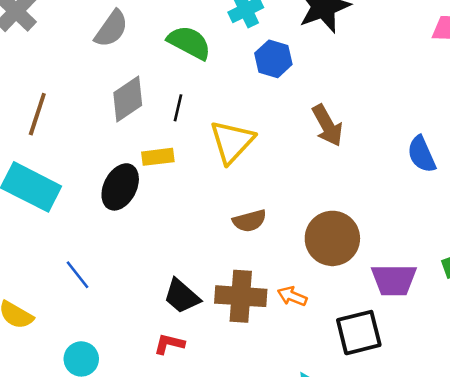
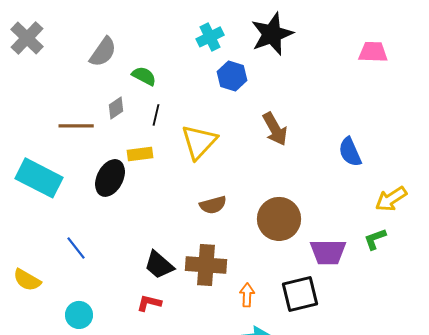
green semicircle: (189, 43) -> (144, 76), moved, size x0.7
gray diamond: (128, 99) -> (116, 108), size x0.6
brown line: (37, 114) -> (76, 126), moved, turned 72
orange arrow: (292, 296) -> (247, 295), moved, turned 70

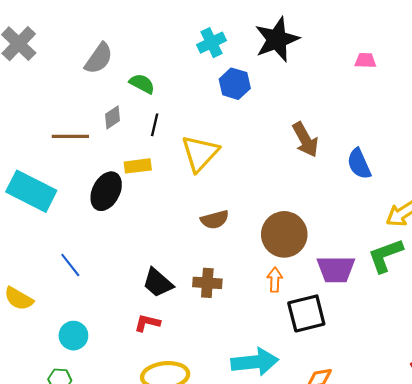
pink trapezoid: (373, 52) -> (365, 61), moved, size x0.7
brown arrow: (275, 129) -> (305, 140), moved
green L-shape: (375, 239) -> (385, 255), size x1.5
brown cross: (206, 265) -> (207, 283), size x0.7
orange arrow: (247, 295) -> (275, 280), moved

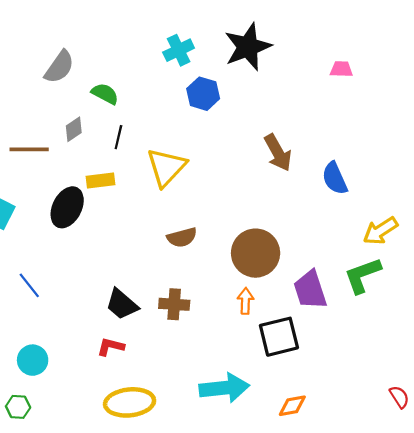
purple trapezoid: (336, 269) -> (310, 290), turned 72

